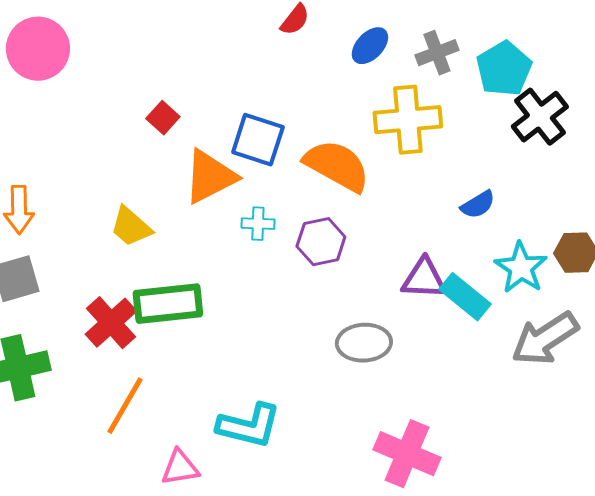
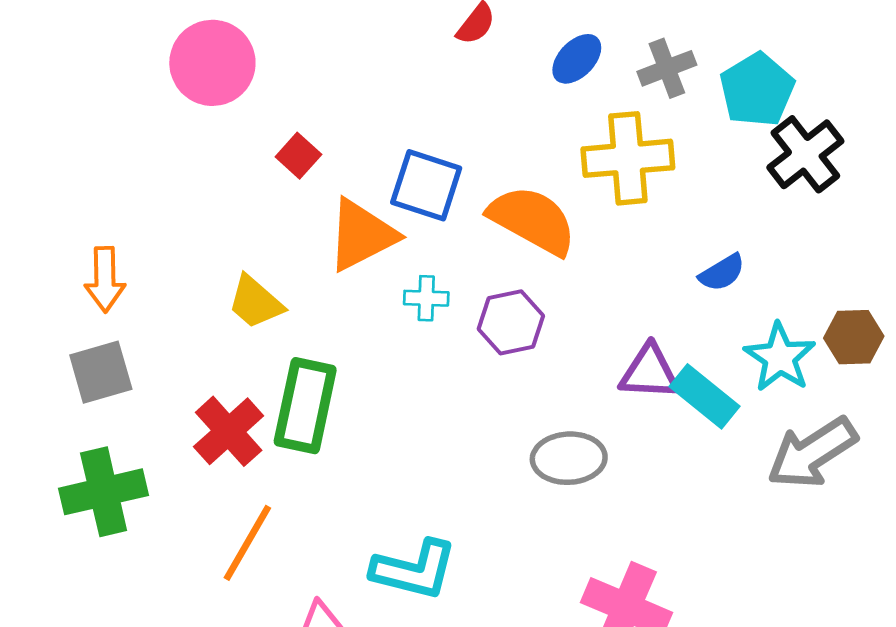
pink circle: (38, 49) -> (212, 63), moved
green rectangle: (168, 304) -> (305, 406), turned -72

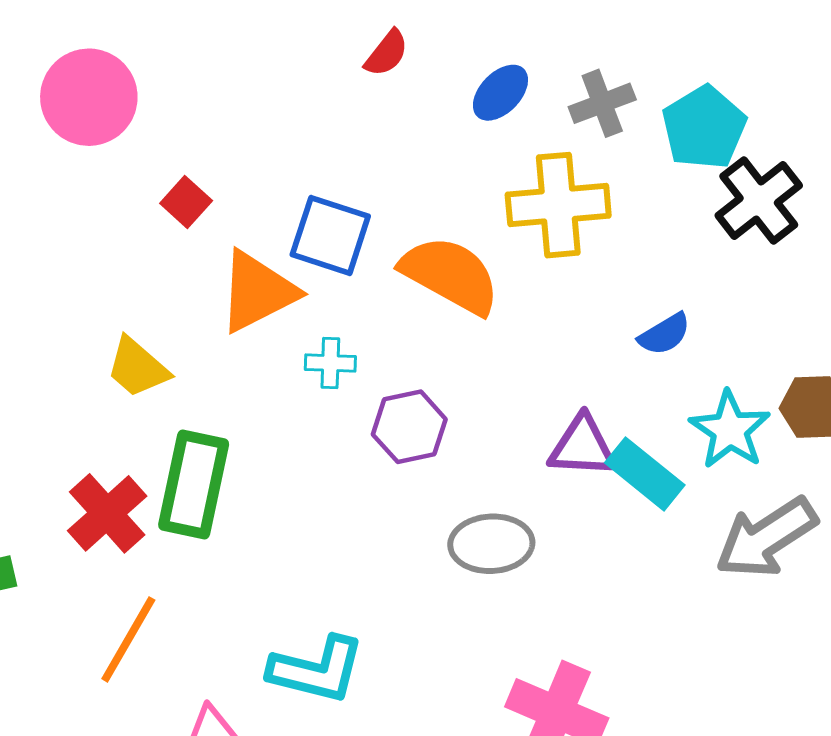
purple hexagon: (511, 322) -> (409, 427), moved

